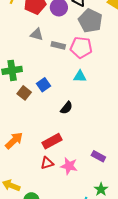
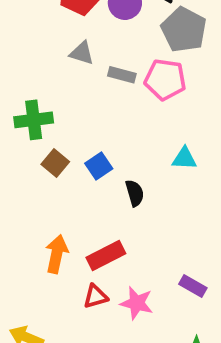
cyan triangle: (80, 76) -> (184, 159), moved
blue square: (43, 85) -> (99, 166), moved
black semicircle: (67, 108) -> (135, 193), turned -56
orange arrow: (14, 141) -> (57, 254), moved, turned -36

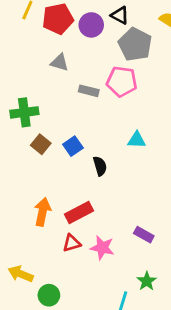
gray rectangle: (122, 75) -> (89, 91), moved

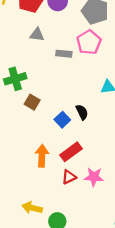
pink pentagon: (122, 82) -> (89, 42), turned -30
blue square: (73, 146) -> (62, 120), moved

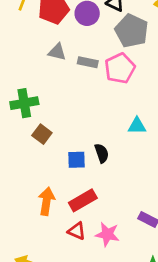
gray rectangle: (64, 54) -> (88, 62), moved
blue square: (62, 120) -> (76, 160), turned 35
red triangle: (69, 177) -> (77, 231), turned 42

